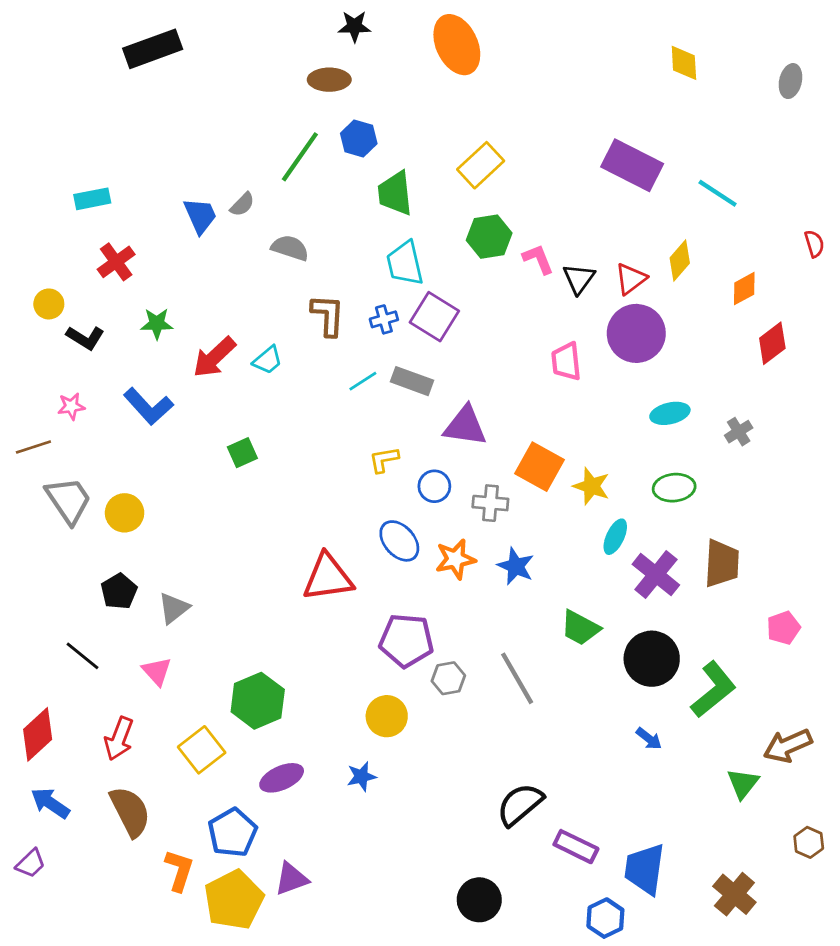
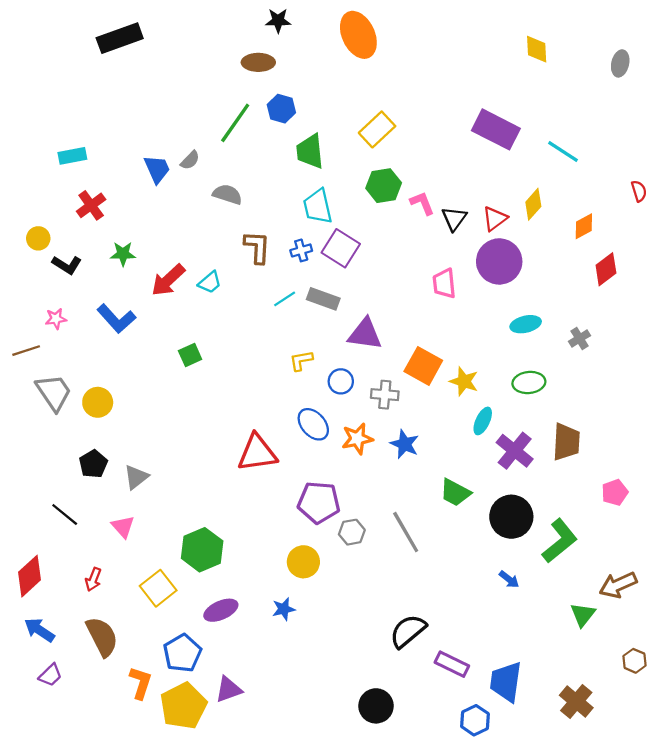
red arrow: (119, 739) -> (93, 579), size x0.7
purple trapezoid: (31, 863) -> (50, 675), moved

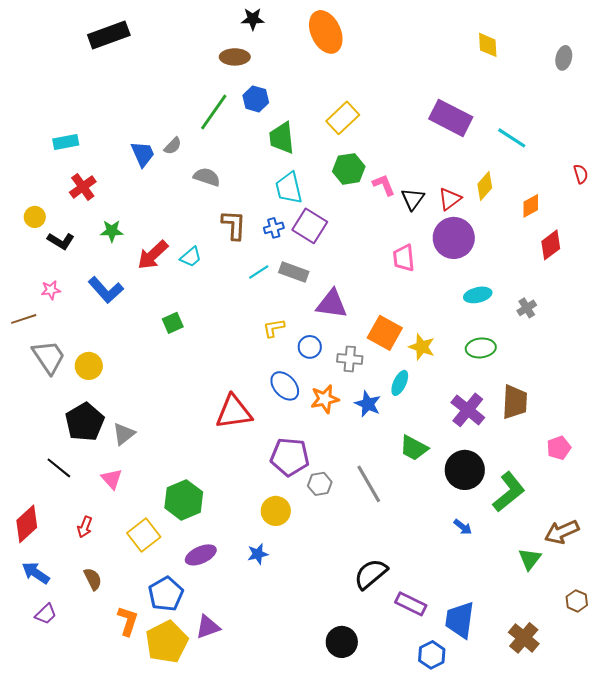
cyan ellipse: (483, 421) -> (400, 383), moved
black pentagon: (93, 464) -> (85, 422), size x1.5
brown semicircle: (102, 637) -> (93, 579), size x0.6

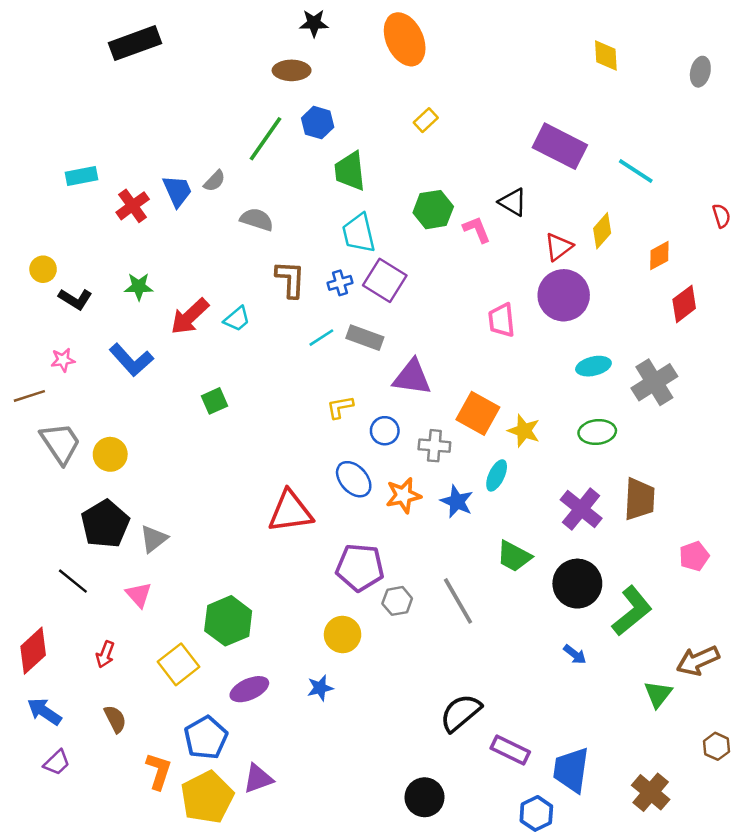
yellow rectangle: (343, 118) -> (426, 120), moved, size x0.6
red cross: (83, 187) -> (133, 206), moved
black triangle: (413, 199) -> (513, 202), moved, turned -35
gray cross: (527, 308) -> (654, 382), size x1.8

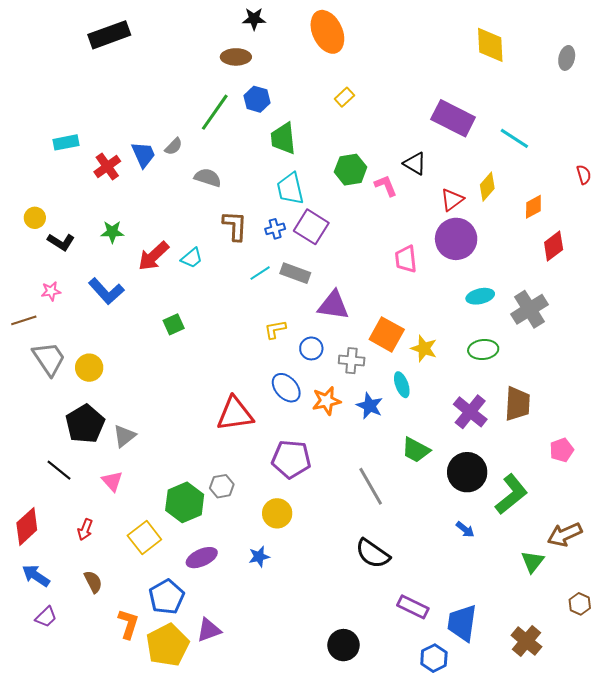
yellow diamond: (606, 55) -> (490, 45), size x1.4
cyan ellipse: (497, 475) -> (402, 385), turned -45
gray hexagon: (397, 601) -> (222, 486), moved
black semicircle: (461, 713) -> (373, 554), moved, turned -105

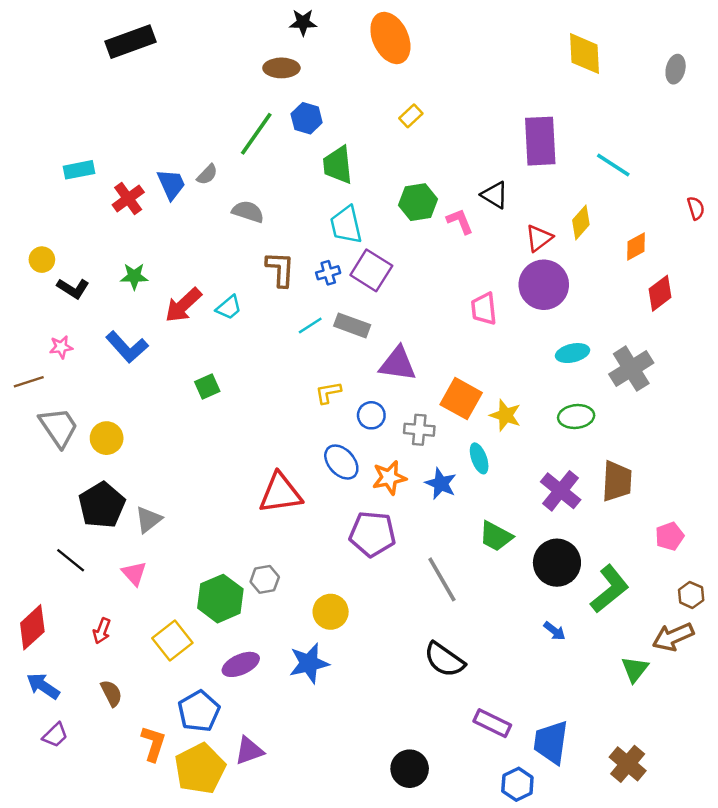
purple rectangle: (453, 118) -> (540, 141), turned 60
purple pentagon: (291, 459) -> (372, 534), moved
blue star: (259, 557) -> (309, 663), size x1.6
brown hexagon: (580, 604) -> (691, 595), moved

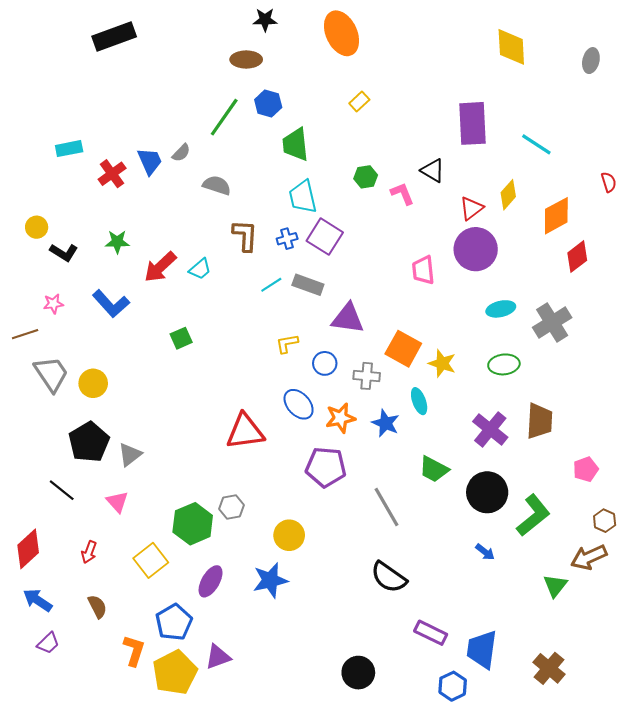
green hexagon: (418, 202) -> (366, 177), size x0.7
orange diamond: (636, 246) -> (556, 216), size x1.5
purple ellipse: (241, 664) -> (211, 581), turned -36

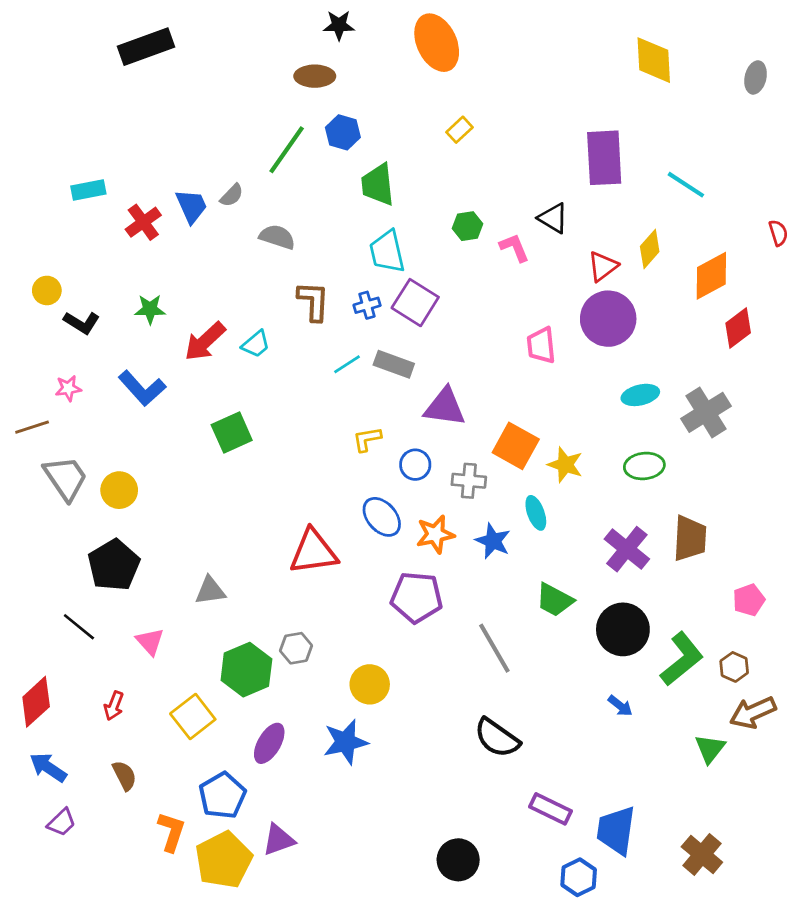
green square: (181, 338) -> (232, 432), size x1.4
gray triangle: (130, 455) -> (210, 591), moved, turned 30
brown hexagon: (605, 521) -> (734, 667), moved

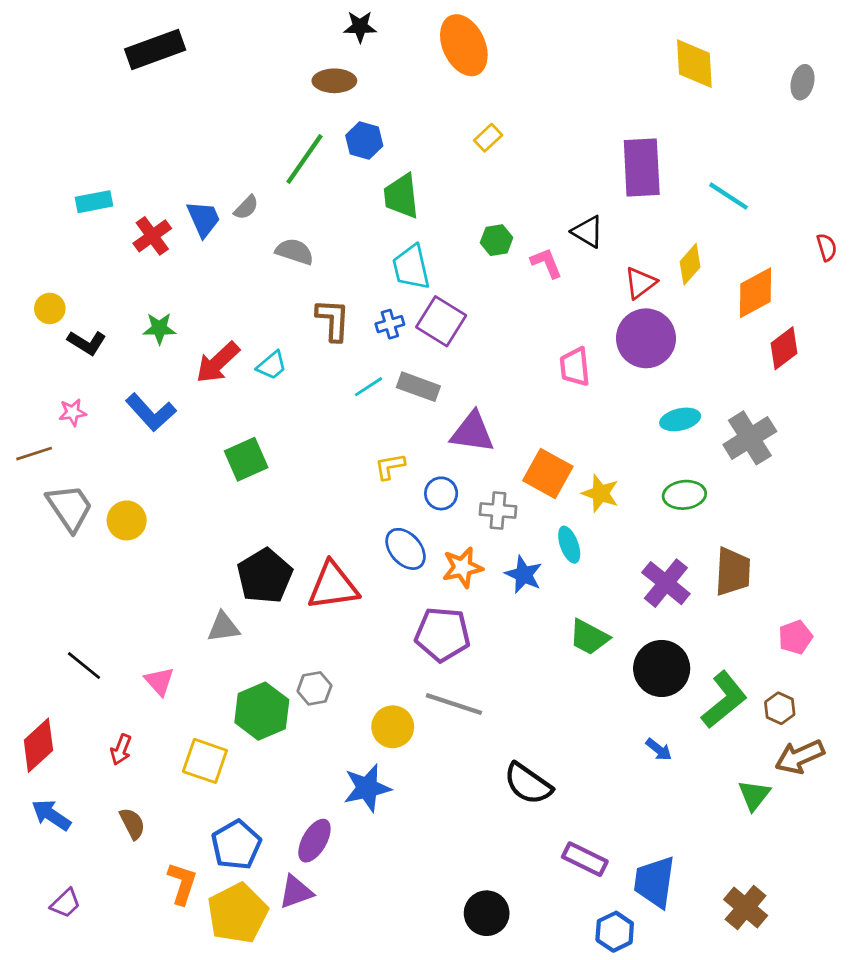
black pentagon: (114, 565) -> (265, 576), moved
gray line: (494, 648) -> (454, 704), moved, turned -42
yellow square: (193, 717) -> (205, 761), turned -33
purple ellipse: (269, 743) -> (314, 841), moved
purple trapezoid: (62, 822) -> (65, 903), moved

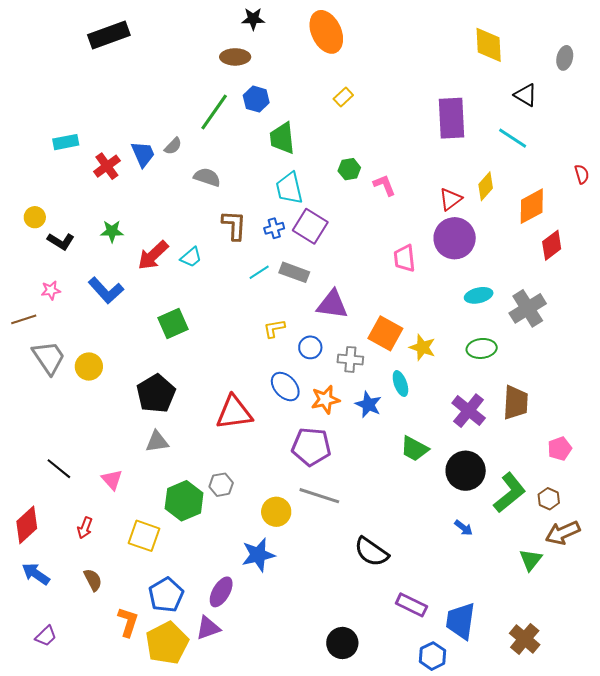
black triangle: (588, 232) -> (526, 95), moved
black pentagon: (265, 576) -> (156, 394), moved

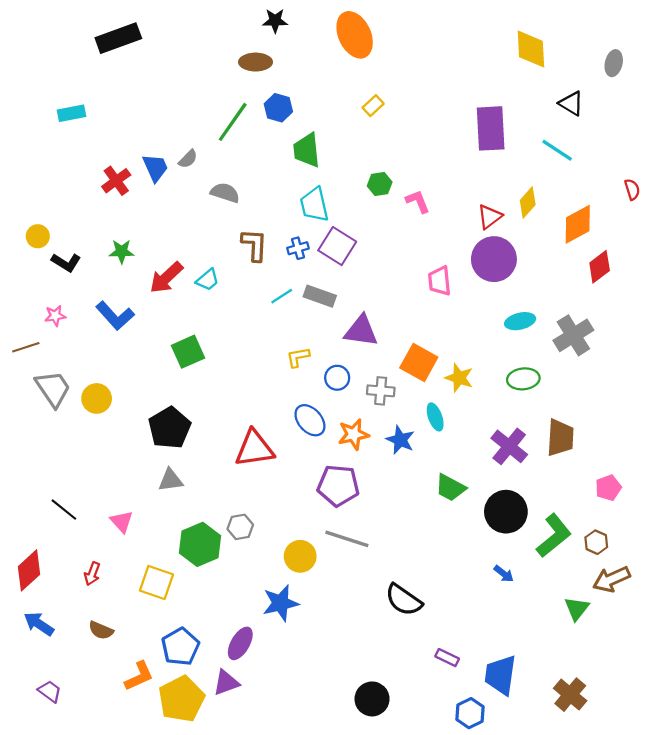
cyan rectangle: (66, 142) -> (72, 113), moved
brown semicircle: (93, 580) -> (101, 630), turned 140
purple rectangle: (411, 605) -> (447, 658), size x0.7
orange L-shape: (128, 622) -> (139, 676), turned 48
purple trapezoid: (46, 636) -> (50, 691), turned -100

